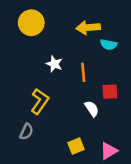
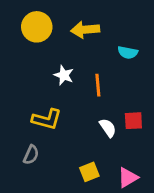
yellow arrow: (88, 28) -> (85, 30), moved
red square: (110, 92) -> (133, 121), moved
yellow L-shape: (40, 101) -> (47, 119), turned 70

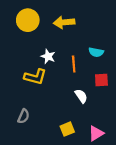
cyan semicircle: (128, 52) -> (96, 52), moved
yellow L-shape: (47, 119) -> (35, 77), moved
red square: (133, 121) -> (101, 80), moved

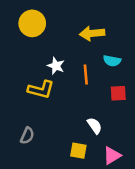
yellow arrow: (64, 22) -> (92, 33), moved
white semicircle: (81, 96) -> (95, 126), moved
yellow square: (67, 129) -> (78, 151), turned 32

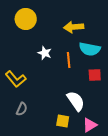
cyan semicircle: (112, 61) -> (90, 49), size x1.5
yellow L-shape: (41, 89) -> (16, 79), moved, turned 35
white semicircle: (95, 126) -> (76, 101), size x1.5

